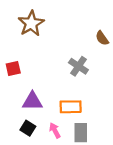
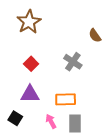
red square: (13, 69) -> (31, 64), moved, turned -32
black square: (28, 128) -> (15, 118), moved

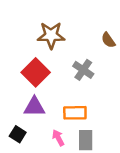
brown star: (29, 22) -> (51, 35), moved, turned 30
red square: (31, 64) -> (36, 72), size x1.6

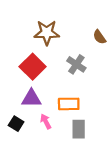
pink arrow: (58, 138) -> (46, 121), moved

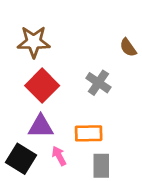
brown star: (47, 33) -> (34, 42), moved
black square: (16, 124) -> (21, 159), size x1.5

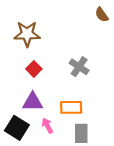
brown semicircle: (128, 47) -> (102, 15), moved
red square: (42, 86) -> (34, 69), size x0.6

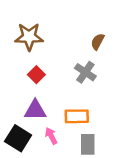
brown semicircle: (102, 15) -> (98, 42), moved, turned 63

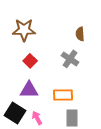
brown semicircle: (98, 42) -> (80, 34), turned -32
pink arrow: (51, 136) -> (37, 118), moved

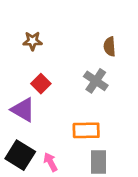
brown star: (24, 30) -> (33, 41), size x0.6
purple triangle: (29, 90) -> (23, 110), moved, turned 30

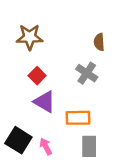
brown star: (33, 41) -> (30, 37), size x1.5
purple triangle: (23, 110) -> (44, 102), moved

